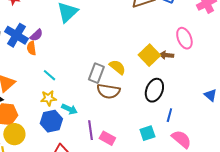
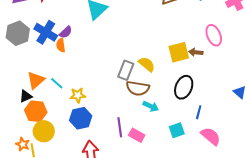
yellow square: (149, 55) -> (179, 52), turned 30
cyan line: (49, 75) -> (57, 83), moved
cyan arrow: (69, 109) -> (151, 106), moved

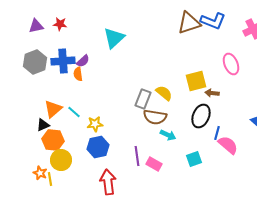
blue cross: (46, 32) -> (63, 61), turned -35
brown arrow: (196, 52) -> (212, 93), moved
blue line: (199, 112) -> (217, 133), moved
pink semicircle: (211, 136) -> (228, 145), moved

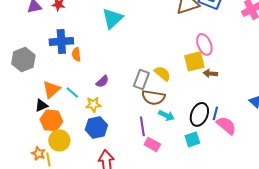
purple semicircle: (83, 61) -> (102, 81), moved
gray hexagon: (35, 62) -> (23, 59), moved
pink ellipse: (231, 64) -> (204, 44), moved
black ellipse: (201, 116) -> (199, 114), moved
purple line: (137, 156) -> (142, 126), moved

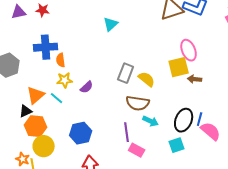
cyan triangle: (112, 18) -> (111, 24), moved, size x0.7
gray rectangle: (141, 79) -> (126, 73), moved
yellow star: (93, 104) -> (65, 80), moved

